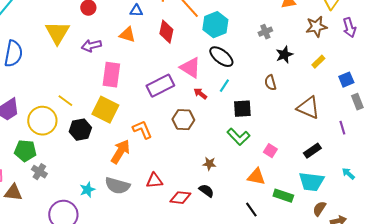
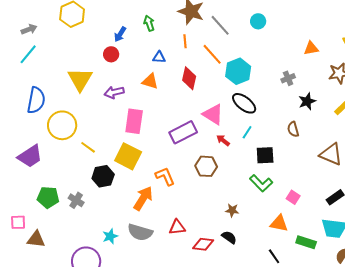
yellow circle: (42, 121) -> (62, 125), moved
gray cross: (39, 172) -> (76, 200), moved

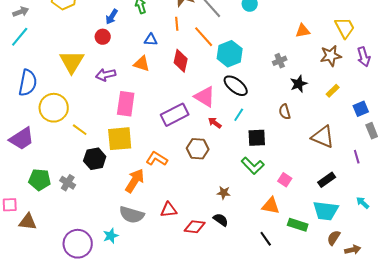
yellow square: (128, 156) -> (120, 139), turned -32
orange L-shape: (165, 176) -> (157, 159), turned -35
cyan star: (110, 236) -> (111, 236), moved

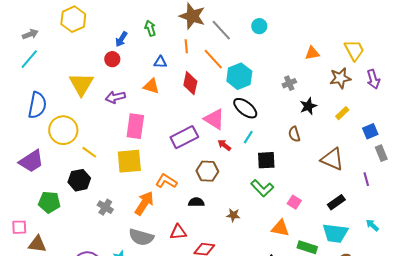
black hexagon: (95, 159) -> (79, 180), moved
gray cross: (68, 183) -> (105, 207), moved
black semicircle: (221, 220) -> (196, 202), moved, turned -35

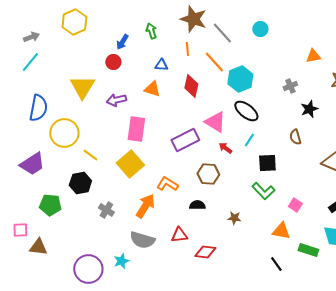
yellow square: (129, 161) -> (130, 164), turned -36

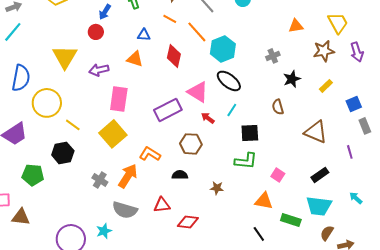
orange line: (187, 49) -> (170, 19), turned -56
green L-shape: (263, 191) -> (246, 161), turned -40
gray cross: (106, 210) -> (100, 180), moved

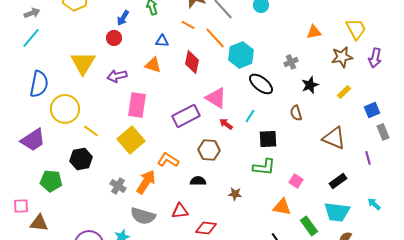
purple arrow: (357, 52) -> (375, 58), turned 30
black ellipse: (229, 81) -> (261, 84), moved
green rectangle: (291, 220) -> (309, 226), turned 36

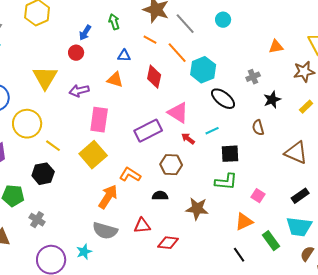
cyan line: (250, 116) -> (212, 131), turned 32
gray cross: (118, 186) -> (37, 220), moved
brown star: (235, 194) -> (197, 209), size x1.6
orange triangle: (282, 207) -> (244, 222), turned -36

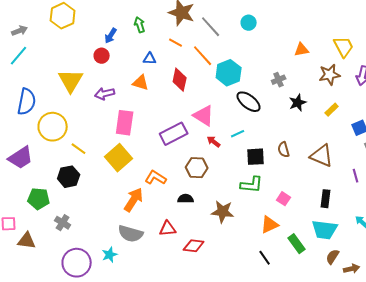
brown semicircle: (258, 128) -> (284, 150), moved
black rectangle: (300, 196) -> (326, 199), turned -48

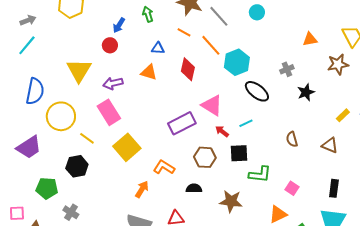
yellow rectangle: (332, 110) -> (343, 115), moved
pink rectangle: (125, 123) -> (109, 112), moved, turned -40
brown triangle: (322, 156) -> (330, 145), size x0.7
black square: (256, 157) -> (239, 153), moved
orange arrow: (134, 200) -> (142, 189), size x0.7

